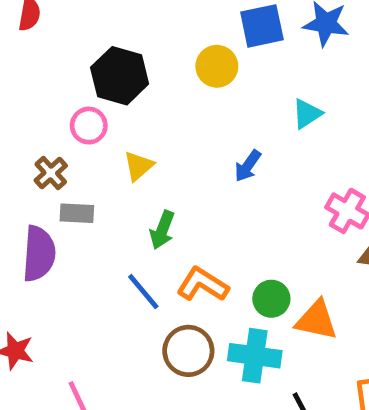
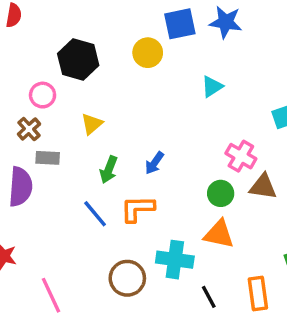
pink circle: (89, 126) -> (43, 95), moved
blue arrow: (248, 166) -> (154, 163), moved
orange L-shape: (203, 284) -> (137, 209), turned -33
green circle: (271, 299) -> (221, 193), moved
brown circle: (188, 351) -> (127, 278), moved

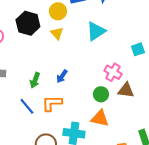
black hexagon: (78, 59) -> (28, 23), moved
cyan triangle: (212, 87) -> (96, 31), size x1.5
yellow triangle: (92, 124) -> (57, 33), moved, turned -32

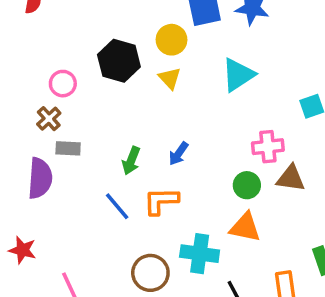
pink cross: (113, 72) -> (268, 147), turned -36

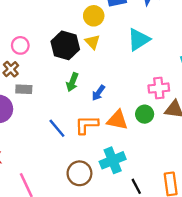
black hexagon: (119, 61) -> (65, 45), moved
green arrow: (131, 161) -> (72, 82), moved
orange triangle: (245, 227) -> (117, 120), moved
cyan cross: (200, 254) -> (113, 160), turned -30

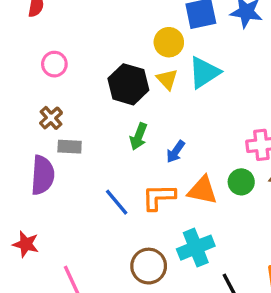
cyan triangle: (139, 40) -> (204, 72), moved
pink circle: (20, 45) -> (54, 64), moved

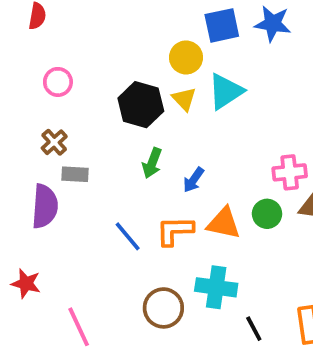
cyan cross: (196, 248) -> (216, 287), turned 30

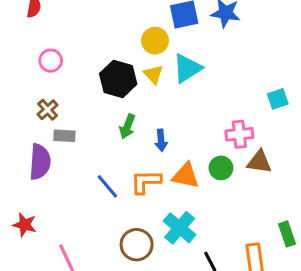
blue arrow: (194, 180) -> (161, 140), turned -40
cyan cross: (216, 287) -> (180, 228), turned 32

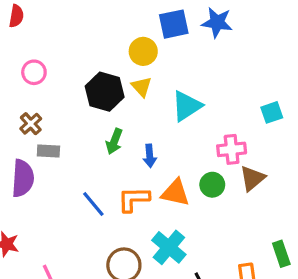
cyan triangle: (187, 68) -> (187, 106), moved
brown triangle: (259, 162) -> (252, 178), turned -48

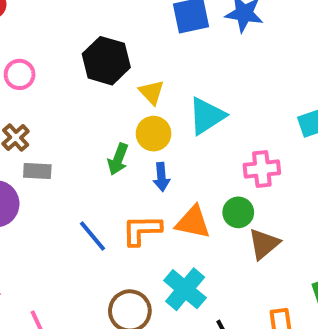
yellow circle: (143, 51) -> (154, 134), moved
black hexagon: (105, 92) -> (106, 61), moved
brown triangle: (252, 178) -> (264, 244), moved

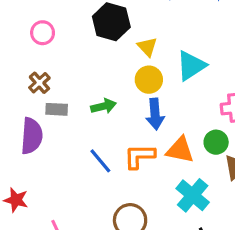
green arrow: (118, 159) -> (104, 106), moved, turned -125
blue arrow: (161, 177) -> (155, 114), size x1.4
cyan cross: (185, 289) -> (193, 195), moved

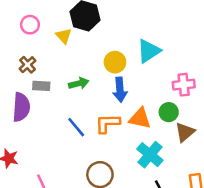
yellow triangle: (147, 47) -> (64, 36), moved

